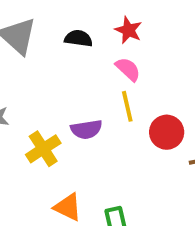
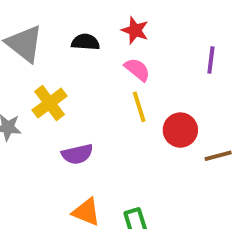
purple semicircle: (86, 129) -> (77, 154), moved
yellow cross: (43, 149) -> (50, 103), moved

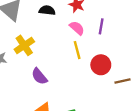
purple line: (211, 60) -> (101, 26), moved
purple semicircle: (77, 154) -> (39, 76), turned 60

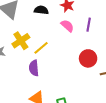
yellow line: (77, 50) -> (41, 48), moved, turned 63
purple semicircle: (39, 76) -> (34, 68), turned 35

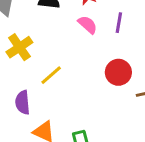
yellow line: (41, 48) -> (51, 75), moved
purple semicircle: (34, 68) -> (23, 102), moved

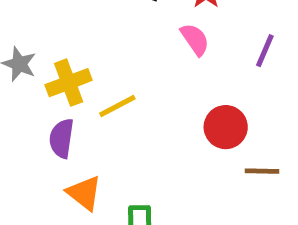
purple line: (119, 23) -> (265, 51), moved
yellow cross: (19, 47) -> (69, 83), moved

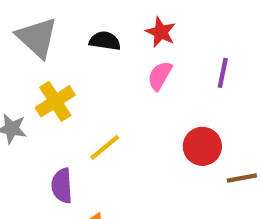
pink semicircle: (195, 39) -> (160, 76), turned -104
yellow cross: (69, 83) -> (55, 101), moved

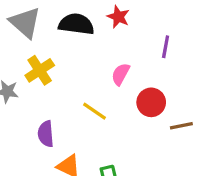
black semicircle: (105, 41) -> (76, 24), size x1.5
pink semicircle: (160, 76) -> (121, 74), moved
yellow line: (105, 148) -> (95, 111), moved, turned 75

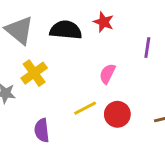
red circle: (151, 102) -> (117, 114), moved
yellow line: (95, 111) -> (85, 108), turned -60

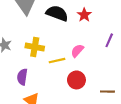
yellow cross: (34, 73) -> (35, 47), moved, turned 30
yellow line: (85, 108) -> (57, 61), moved

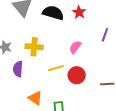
yellow line: (57, 61) -> (56, 68), moved
purple semicircle: (22, 77) -> (18, 69), moved

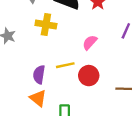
yellow cross: (34, 47) -> (46, 24), moved
purple semicircle: (18, 69) -> (39, 75), moved

